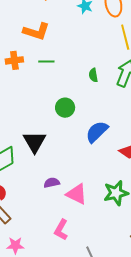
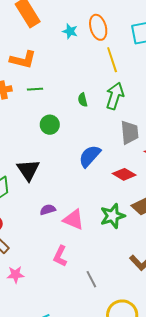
green circle: (65, 108) -> (50, 125), moved

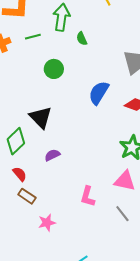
green arrow: (115, 96) -> (61, 17), moved
purple semicircle: (48, 210) -> (52, 155), moved
pink triangle: (73, 220) -> (125, 181), moved

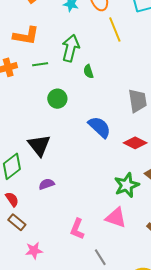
blue semicircle: (99, 93) -> (99, 127), turned 95
gray line: (122, 214) -> (100, 257), moved

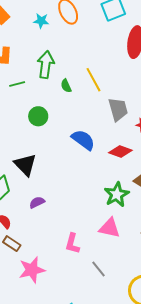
yellow line: (115, 29) -> (93, 80), moved
pink star: (34, 251) -> (32, 270), size x1.5

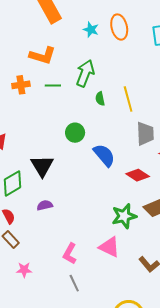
green circle: (38, 116) -> (75, 133), moved
gray line: (98, 269) -> (74, 283), moved
pink star: (32, 270) -> (24, 270), size x0.6

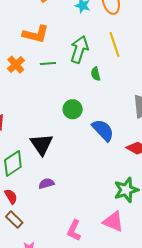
orange cross: (21, 85) -> (16, 65), turned -30
yellow line: (128, 99) -> (114, 44), moved

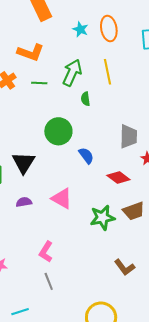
green circle: (73, 109) -> (58, 131), size x1.4
blue semicircle: (103, 130) -> (86, 156), size x0.7
pink triangle: (113, 222) -> (62, 198), moved

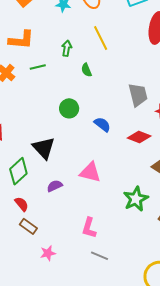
green arrow: (72, 73) -> (67, 48), size x0.6
green circle: (58, 131) -> (69, 108), size x0.7
green star: (102, 218) -> (136, 199), moved
gray line: (49, 281) -> (100, 256), turned -30

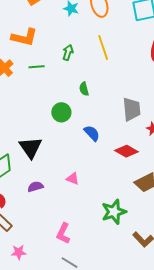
green semicircle: (86, 70) -> (84, 89), moved
pink triangle: (90, 172) -> (73, 179), size x0.6

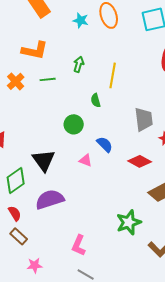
yellow line: (103, 47) -> (113, 75), moved, turned 30
pink triangle: (73, 179) -> (86, 160), moved
purple semicircle: (35, 187) -> (50, 199), size x1.8

